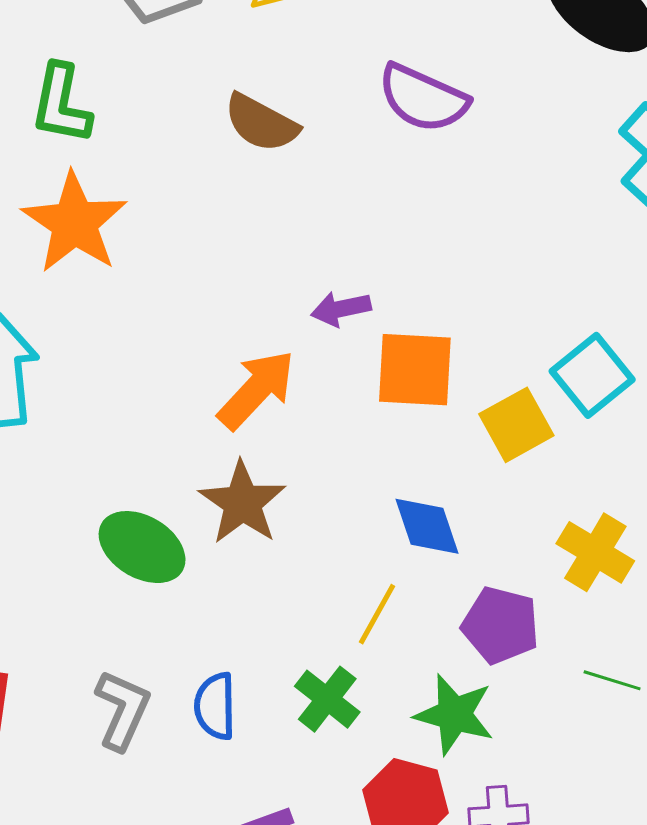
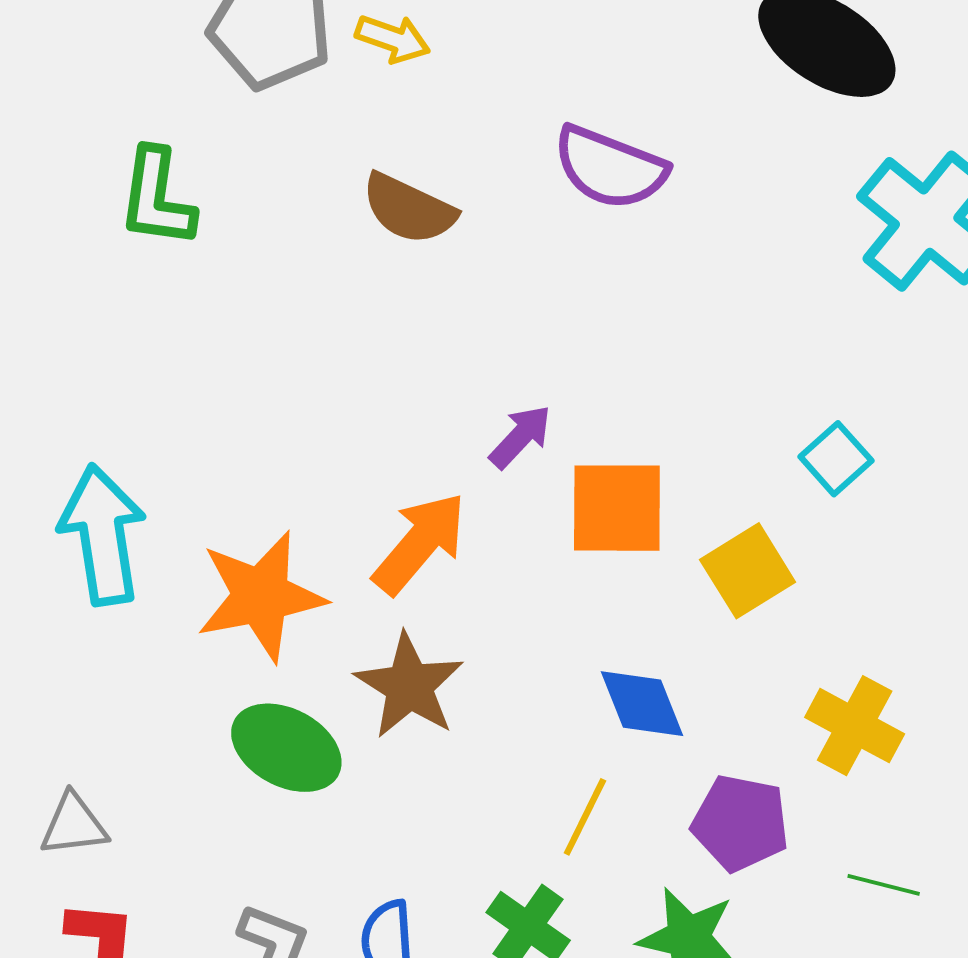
orange star: (75, 223) -> (261, 596), moved, turned 30
purple arrow: (341, 309) -> (521, 437), turned 148
cyan square: (592, 375) -> (836, 459), moved, size x0.7

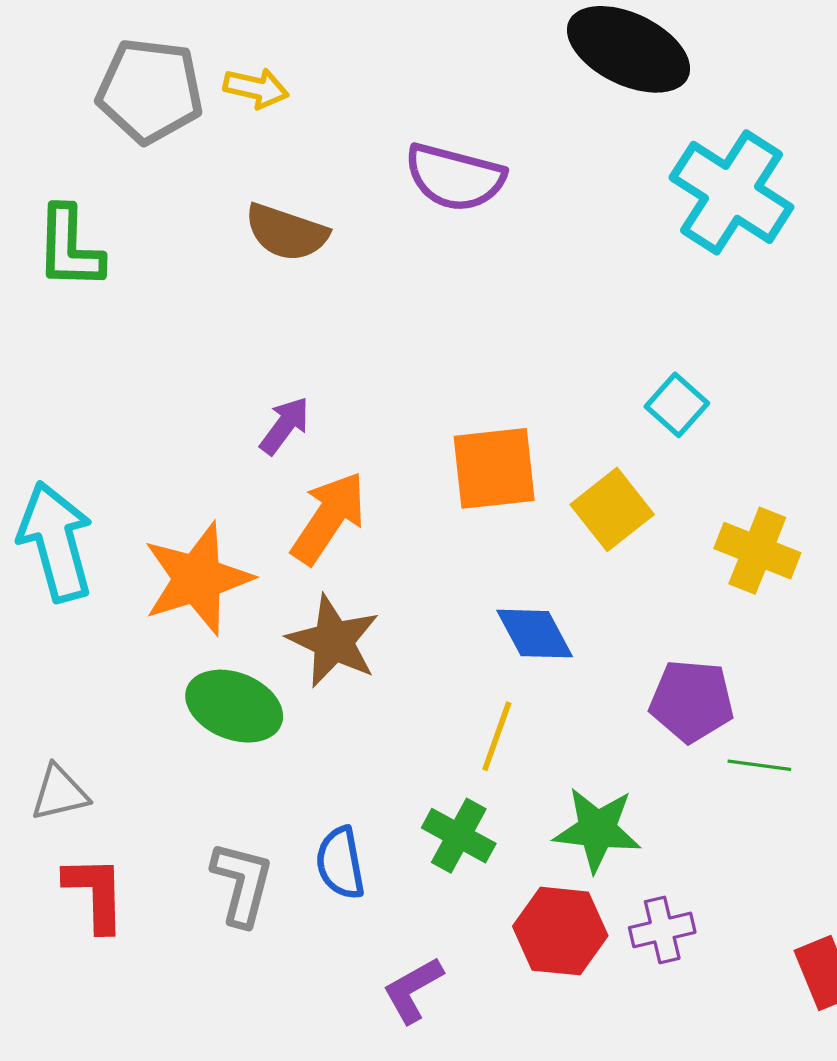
purple arrow: (521, 437) -> (285, 426), moved
yellow cross: (855, 726) -> (757, 551), moved
purple pentagon: (740, 823) -> (692, 701), moved

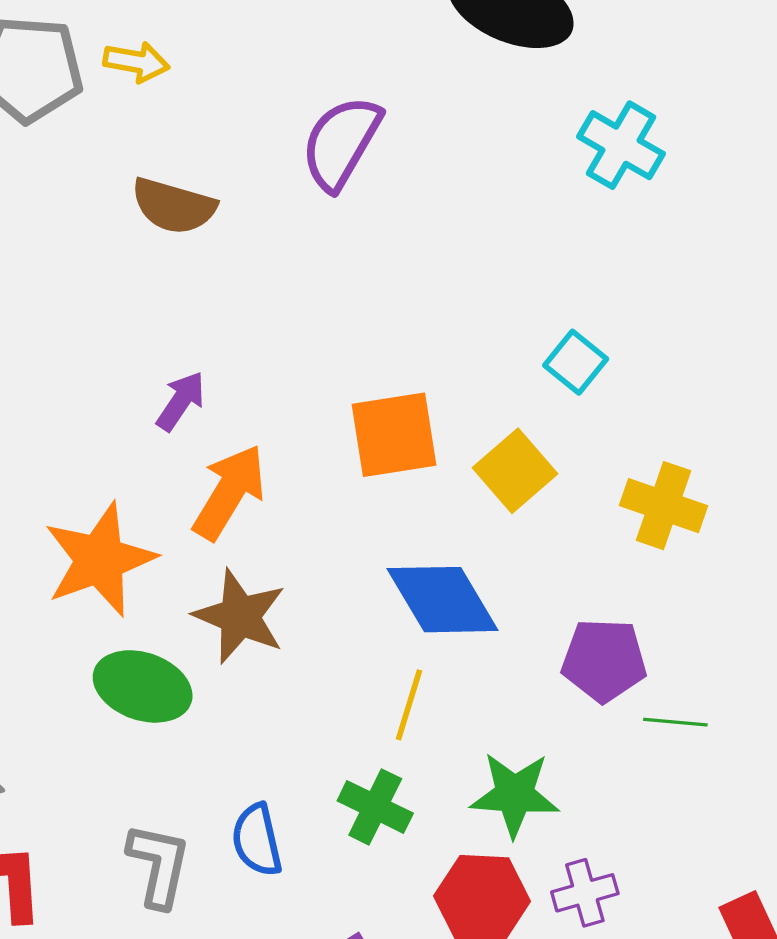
purple semicircle: (455, 177) -> (341, 143), turned 108
cyan cross: (731, 192) -> (621, 145), size x0.7
blue diamond: (535, 634) -> (443, 600), size x1.4

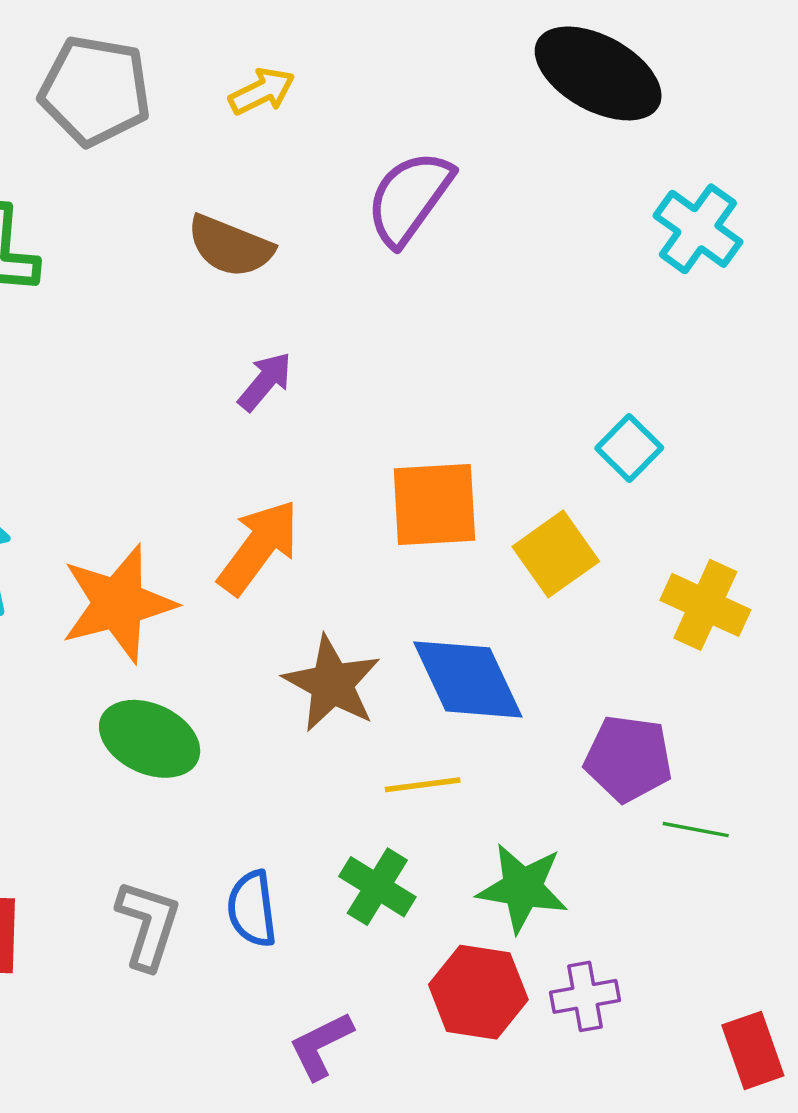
yellow arrow: (136, 62) -> (262, 91), moved, turned -42
purple arrow: (181, 401) -> (265, 381), moved
brown star: (240, 616) -> (332, 684), moved
yellow line: (409, 705) -> (423, 785), turned 60

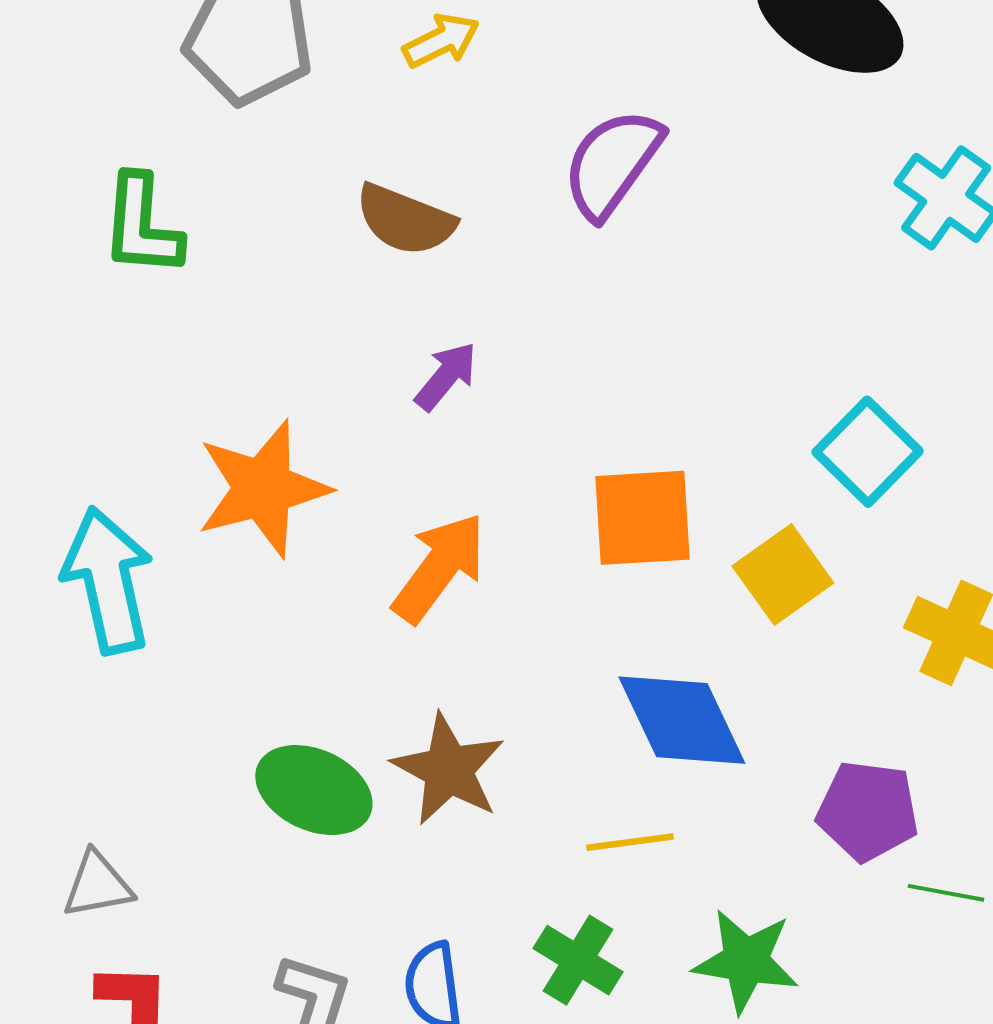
cyan square: (629, 448) -> (868, 452), size x1.4
orange star: (118, 604) -> (263, 488), moved
brown star: (332, 684) -> (448, 769), moved

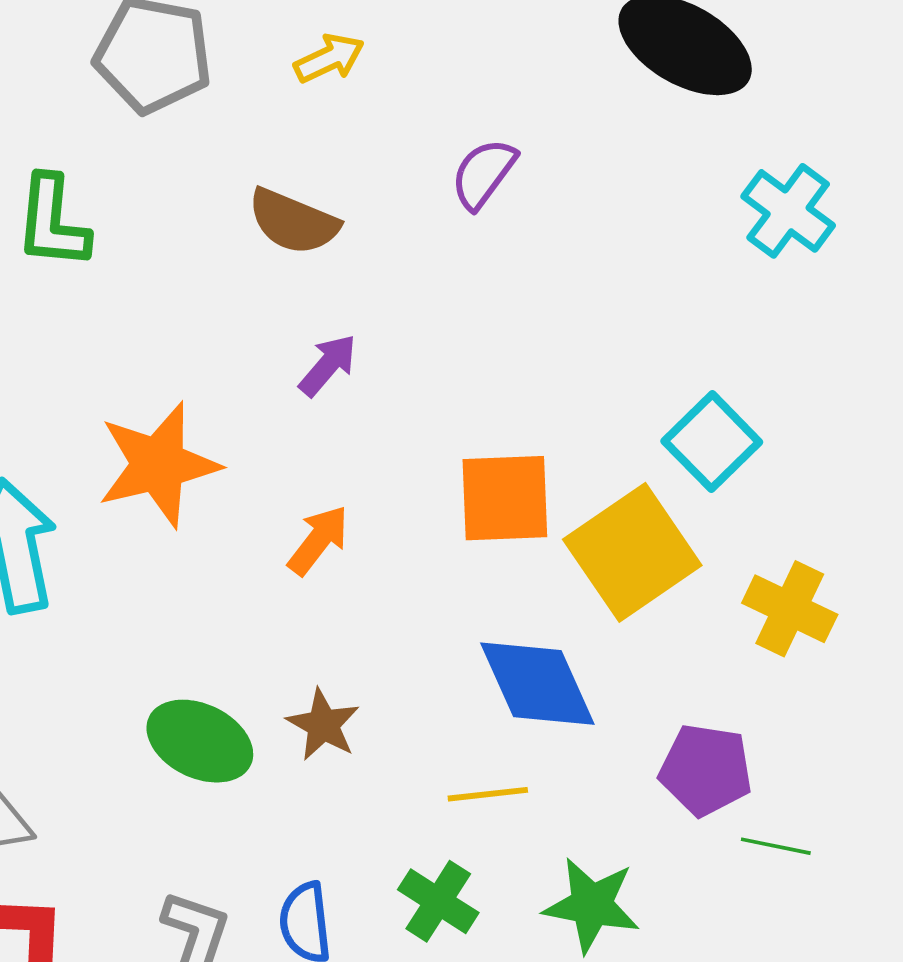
purple semicircle: (612, 163) -> (483, 174), size x0.7
orange arrow: (439, 568) -> (318, 540), size x0.7
yellow square: (783, 575) -> (632, 552), size x1.5
brown star: (448, 769) -> (323, 725), size x0.7

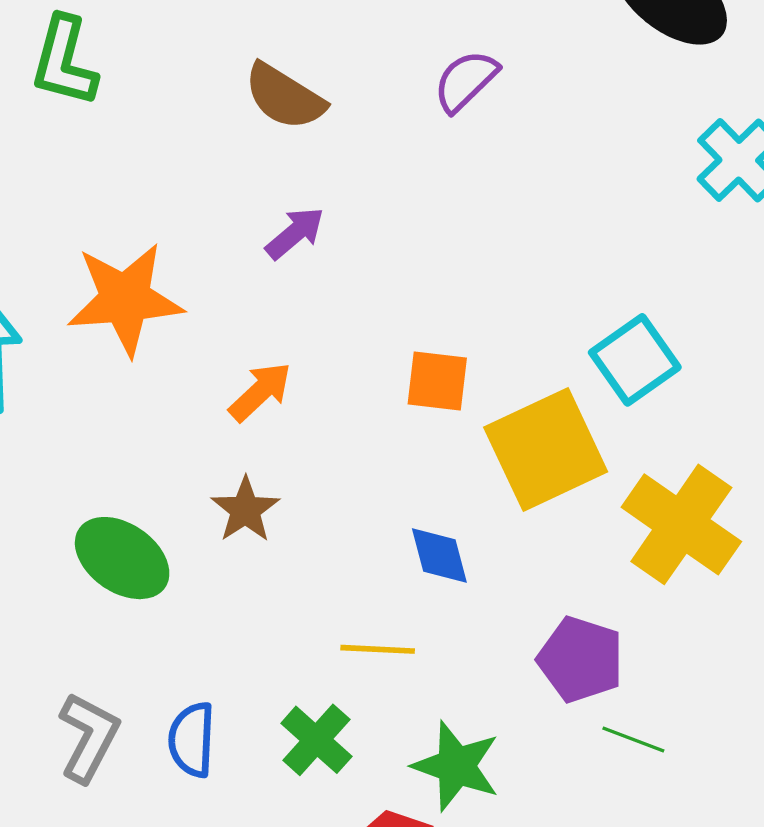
orange square: (505, 498) -> (437, 381), size x0.7
yellow cross: (790, 609) -> (681, 524), size x1.4
blue diamond: (537, 684) -> (439, 555), size x0.6
brown star: (323, 725) -> (245, 510), moved

